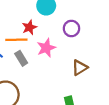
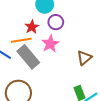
purple circle: (71, 28) -> (56, 22), moved
gray rectangle: (21, 58) -> (28, 57), size x1.6

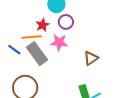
pink star: (50, 44) -> (59, 42), turned 30

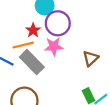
purple circle: (66, 22) -> (58, 23), size x1.5

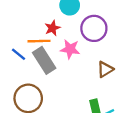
purple circle: (58, 23) -> (94, 28), moved

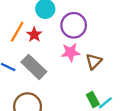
orange line: (39, 41) -> (17, 32), moved, turned -45
pink star: (70, 49) -> (71, 52), moved

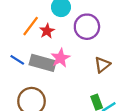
pink star: (71, 52) -> (61, 58), moved, turned -30
gray rectangle: (34, 67) -> (43, 63), turned -35

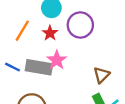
red star: (47, 31) -> (50, 33), moved
brown triangle: (102, 65) -> (101, 75), moved

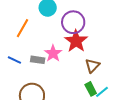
red star: (50, 33) -> (76, 41), moved, size x1.6
gray rectangle: (39, 67) -> (38, 60), size x0.6

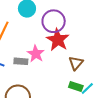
green rectangle: (91, 89) -> (76, 86), turned -40

